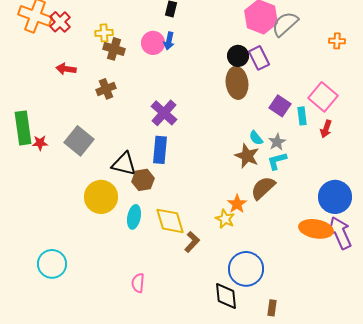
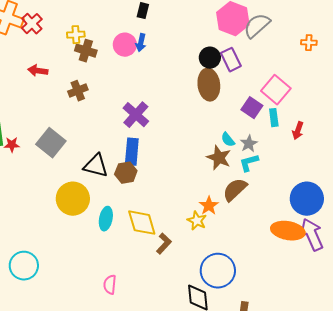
pink square: (323, 97) -> (276, 90), moved
brown hexagon: (143, 180) -> (126, 173), moved

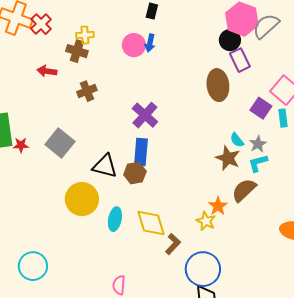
brown cross: (86, 51) -> (77, 51), moved
black circle: (210, 58) -> (230, 40), moved
blue circle: (218, 271) -> (203, 269), moved

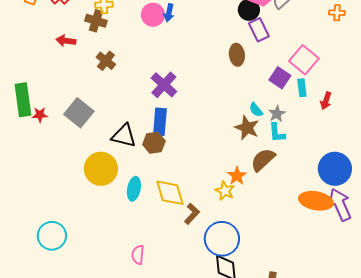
brown ellipse: (218, 85) -> (237, 55), size x0.7
brown cross: (87, 91) -> (106, 61), turned -30
cyan L-shape: (258, 163) -> (277, 133), turned -80

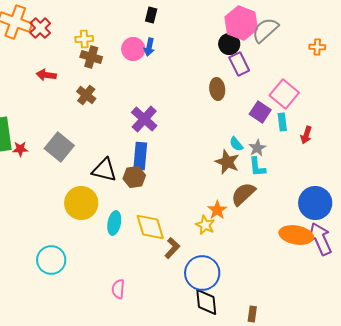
brown cross: (96, 21) -> (91, 57), moved
cyan circle: (52, 236) -> (51, 260), moved

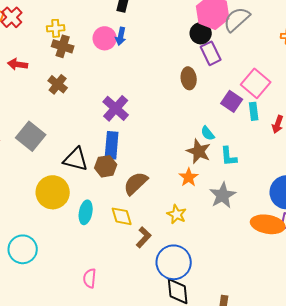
gray star: (257, 148) -> (223, 195), moved, size x1.5
brown semicircle: (243, 194) -> (136, 183), moved
orange star: (217, 210) -> (189, 177), moved
yellow diamond: (150, 227) -> (122, 216), size x0.7

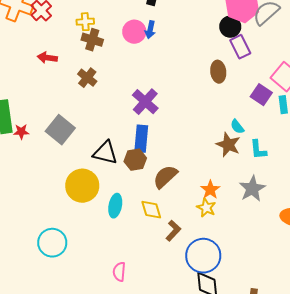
orange star: (189, 177) -> (210, 190), moved

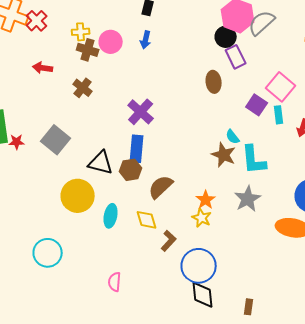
pink circle: (134, 32) -> (111, 42), moved
cyan L-shape: (258, 150) -> (254, 160), size x1.5

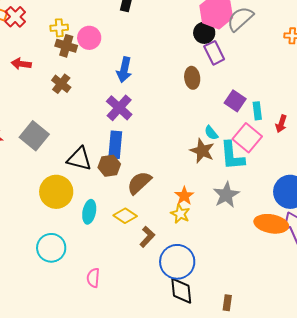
blue arrow: (146, 40) -> (124, 70), moved, size x1.4
pink square: (281, 87) -> (247, 138), moved
yellow diamond: (147, 220) -> (125, 216), turned -40
cyan circle: (48, 253) -> (51, 248), moved

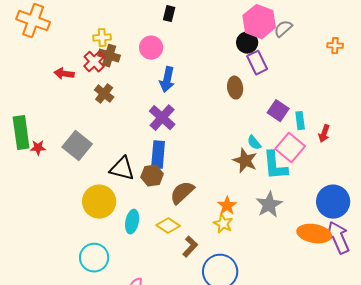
red cross: (15, 17) -> (94, 62), moved
gray semicircle: (240, 19) -> (283, 29), size x0.7
pink circle: (89, 38) -> (151, 48), moved

